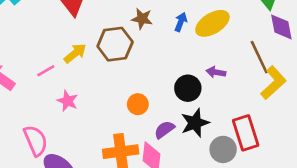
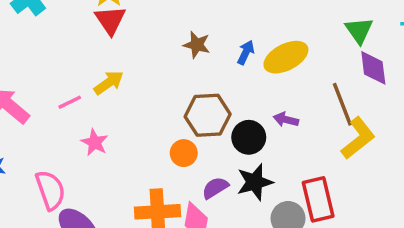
brown hexagon: (115, 44) -> (208, 115), moved

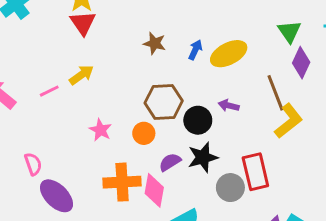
purple diamond: (373, 68) -> (301, 63), turned 32
pink star: (95, 142) -> (100, 130), moved
pink semicircle: (50, 190) -> (33, 164), size x0.7

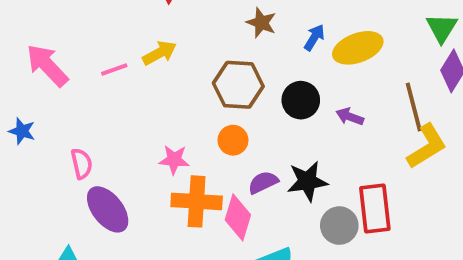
brown hexagon: (164, 102) -> (238, 85), moved
black circle: (198, 120) -> (301, 100), moved
pink star: (100, 130) -> (174, 160), moved, turned -30

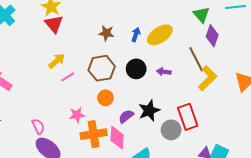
pink line: (114, 69) -> (68, 77), moved
pink semicircle: (82, 164) -> (38, 126), moved

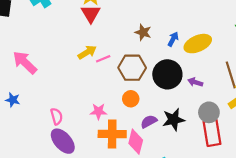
black circle: (136, 69) -> (167, 74), size x1.4
pink line: (68, 77) -> (103, 59), moved
gray circle: (171, 130) -> (209, 112), moved

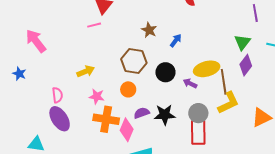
yellow ellipse: (198, 44) -> (207, 69), moved
yellow arrow: (87, 52) -> (86, 71), moved
pink line: (103, 59) -> (94, 25), moved
black circle: (167, 74) -> (165, 72), size x0.7

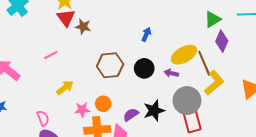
pink line: (94, 25) -> (51, 55), moved
brown star: (149, 30) -> (83, 27), moved
green triangle: (242, 42) -> (213, 19), turned 36
orange circle: (128, 89) -> (103, 104), moved
gray circle: (198, 113) -> (187, 101), size x1.4

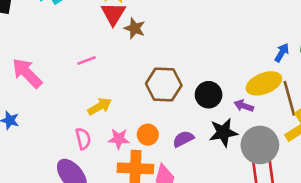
blue arrow: (146, 34) -> (282, 53), moved
black star: (154, 111) -> (223, 132), moved
purple semicircle: (131, 115) -> (183, 139), moved
pink semicircle: (43, 118) -> (83, 139), moved

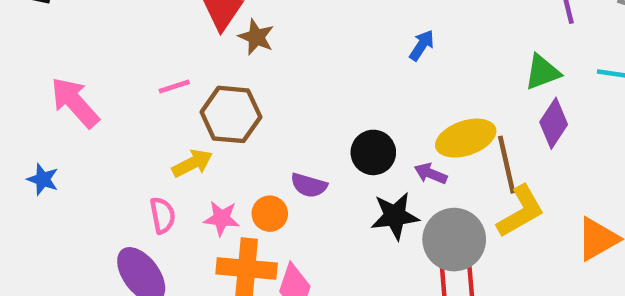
blue arrow: (282, 53) -> (422, 45), moved
brown hexagon: (164, 85) -> (231, 114), moved
purple semicircle: (183, 139) -> (309, 185), moved, turned -140

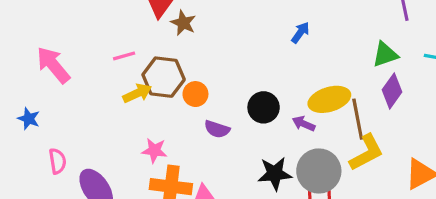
yellow arrow: (192, 163) -> (137, 93), moved
orange circle: (270, 214) -> (195, 94), moved
pink semicircle: (163, 215) -> (57, 161), moved
black star: (395, 216) -> (275, 174), moved

